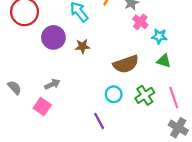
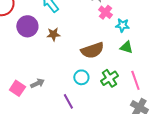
gray arrow: (52, 84) -> (37, 83), moved

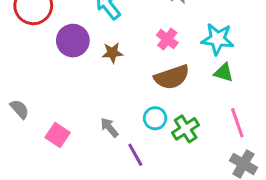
pink cross: (105, 12) -> (167, 39), moved
cyan star: (122, 25) -> (218, 39), size x1.5
green cross: (109, 78) -> (186, 129), moved
gray arrow: (37, 83) -> (109, 127), moved, turned -104

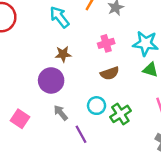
pink cross: (167, 39) -> (106, 43), turned 35
purple circle: (73, 41) -> (51, 80), moved
brown semicircle: (172, 77) -> (110, 73), size x0.7

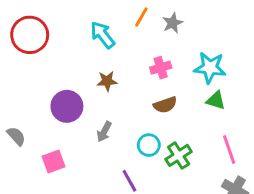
purple circle: (51, 80) -> (67, 106), moved
gray arrow: (61, 113) -> (104, 132), moved, turned -112
pink square: (20, 119) -> (53, 161), turned 36

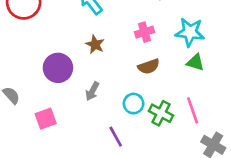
brown star: (107, 81) -> (95, 44), turned 30
pink line: (229, 150) -> (193, 110), moved
green cross: (179, 155) -> (161, 113), turned -30

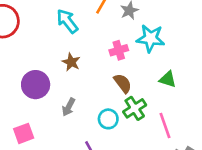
cyan star: (190, 32) -> (150, 38), moved
brown semicircle: (149, 66) -> (123, 83), turned -108
green cross: (161, 113) -> (135, 108), moved, turned 30

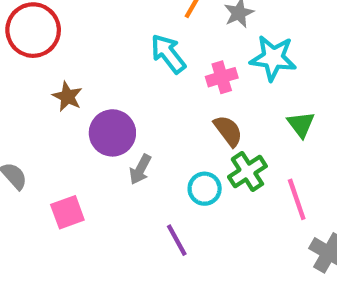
cyan arrow: (67, 21) -> (168, 54), moved
brown star: (71, 62) -> (67, 97), moved
green triangle: (168, 79) -> (301, 124), turned 36
purple circle: (36, 85) -> (112, 133), moved

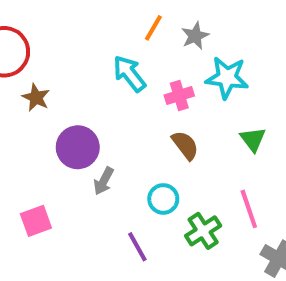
brown star: (67, 97) -> (36, 98), moved
green cross: (247, 172) -> (203, 231), moved

